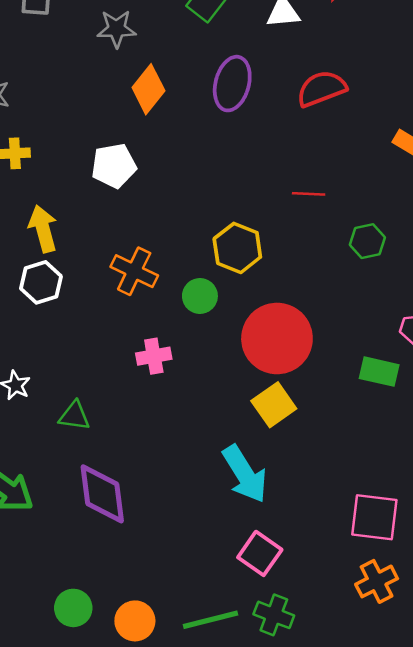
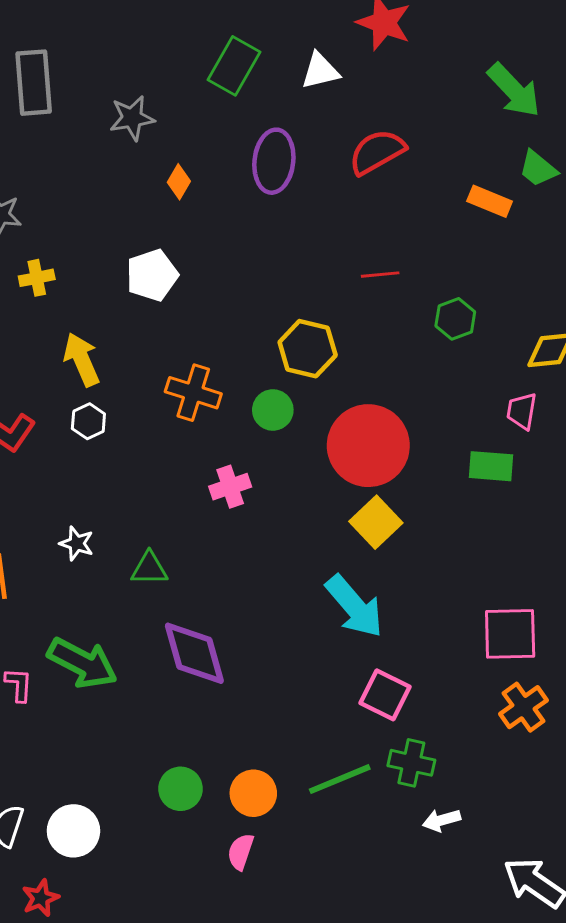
orange diamond: (148, 89) -> (179, 182), size x0.6
white hexagon: (41, 282) -> (88, 421), size x0.7

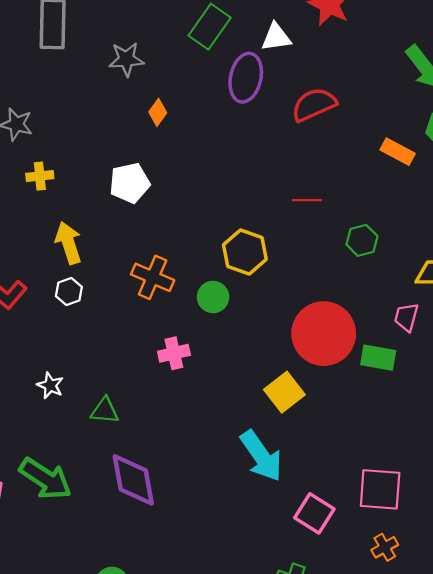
purple ellipse: (274, 161) -> (246, 78), moved
red circle: (368, 446) -> (324, 334), moved
pink square: (385, 695) -> (314, 513), moved
orange cross: (523, 707) -> (385, 547), size x0.7

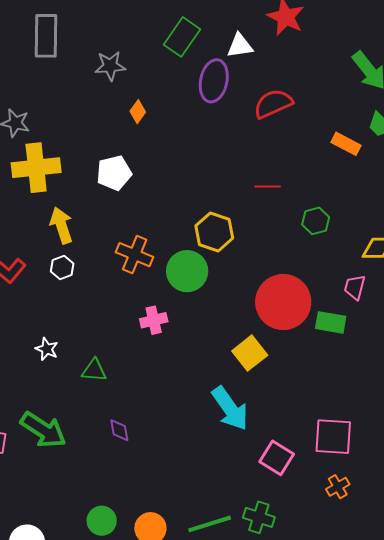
yellow cross: (40, 176) -> (36, 168), size x2.0
green circle: (213, 297) -> (187, 271), size x1.5
purple diamond: (133, 480) -> (119, 430), size x0.5

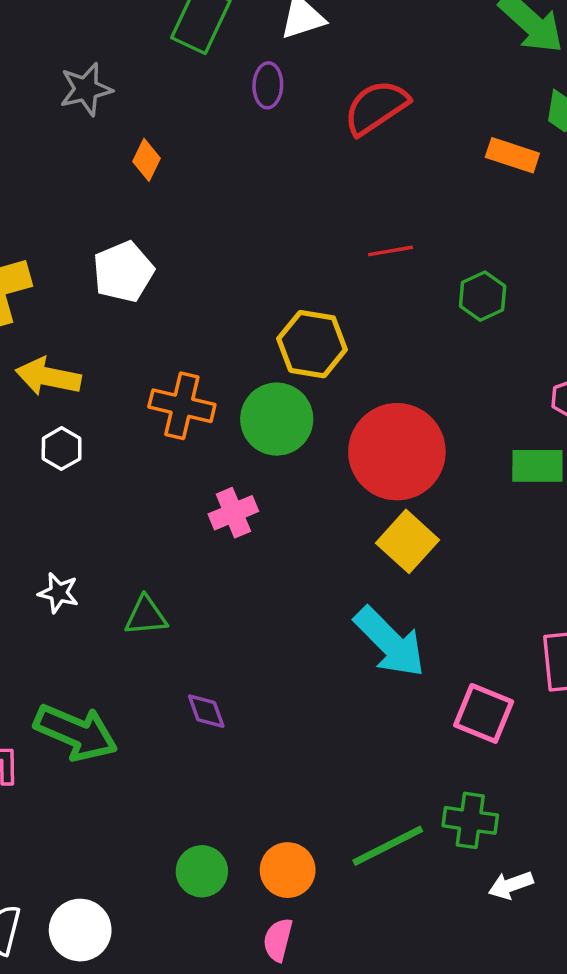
purple ellipse: (214, 81) -> (268, 85), size x0.6
yellow arrow: (61, 225) -> (48, 377), turned -51
red circle: (283, 302) -> (397, 452), moved

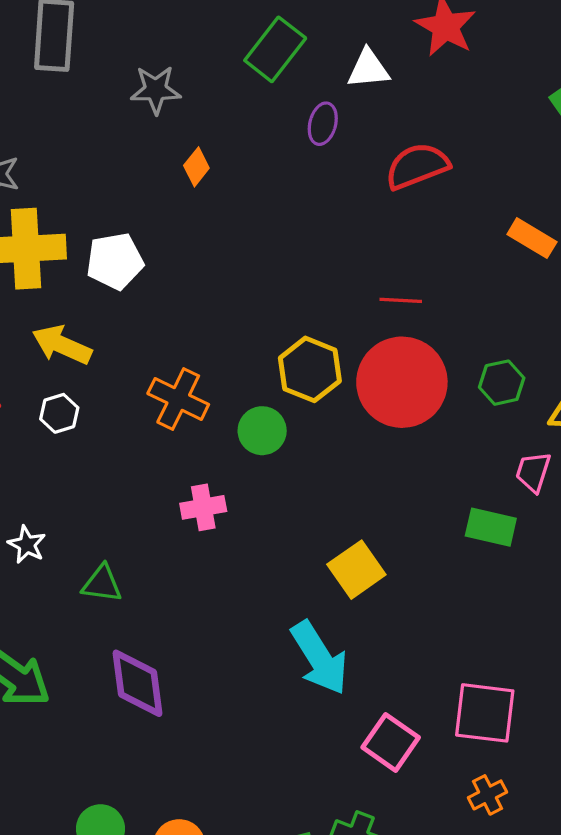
white pentagon: (123, 272) -> (115, 261), moved
green hexagon: (483, 296) -> (502, 383), moved
green circle: (277, 419) -> (262, 431), size x0.7
red circle: (397, 452) -> (402, 382), moved
purple diamond: (206, 711) -> (137, 683), size x1.8

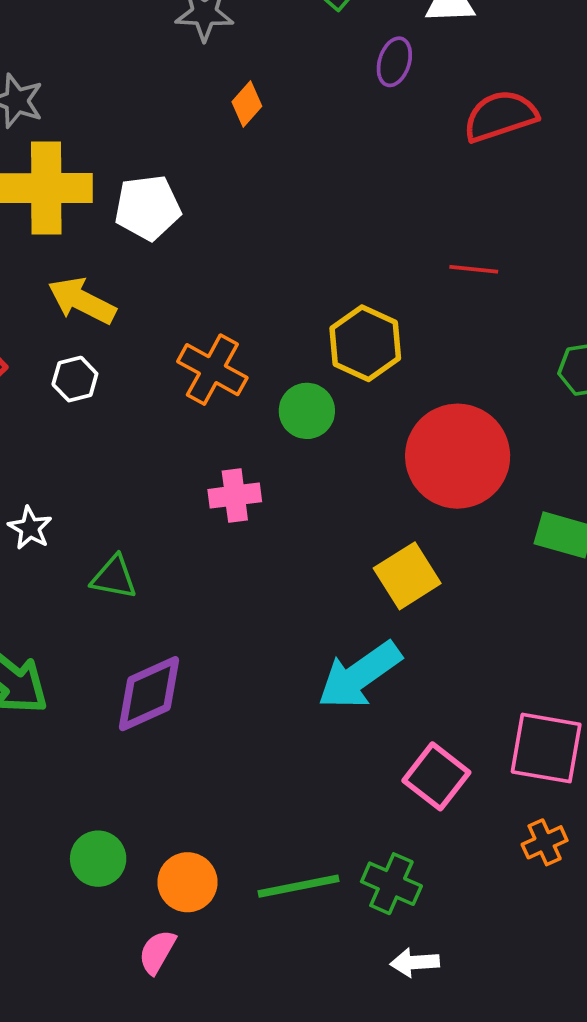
red circle: (402, 382) -> (458, 456), moved
cyan arrow: (319, 658) -> (360, 675), turned 84
purple diamond: (137, 683) -> (149, 694), turned 70

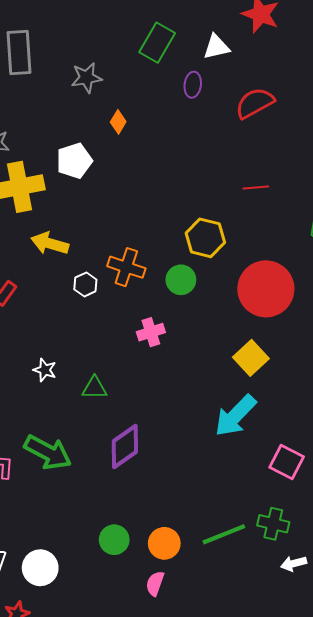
white pentagon: (148, 208) -> (74, 161), moved
white hexagon: (75, 379) -> (85, 284), moved

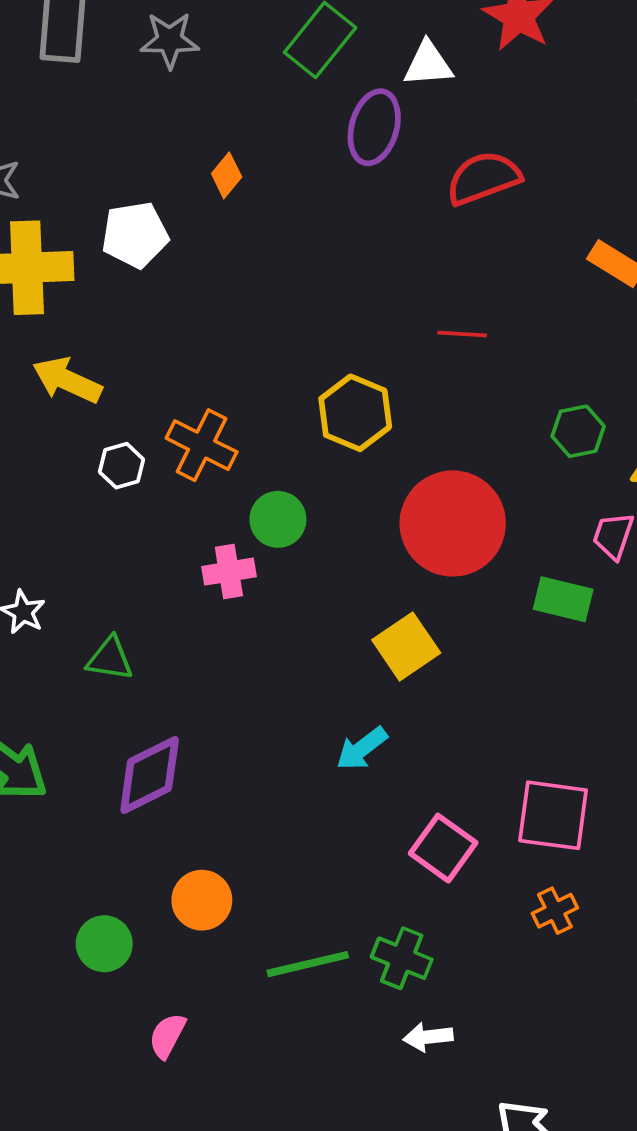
gray star: (86, 78) -> (170, 40), moved
purple ellipse: (193, 85) -> (374, 127), size x1.5
green circle: (181, 280) -> (278, 519), moved
cyan arrow: (235, 416) -> (362, 749), size x0.6
orange circle: (164, 543) -> (202, 900), moved

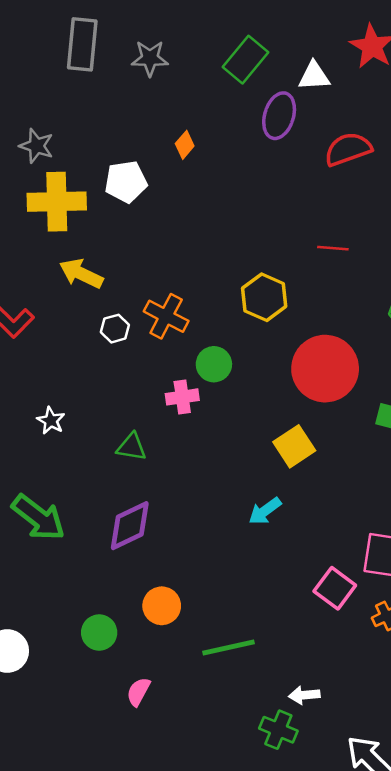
green triangle: (110, 659) -> (132, 447), moved
pink square: (443, 848) -> (335, 588), moved
green cross: (402, 958) -> (278, 730), moved

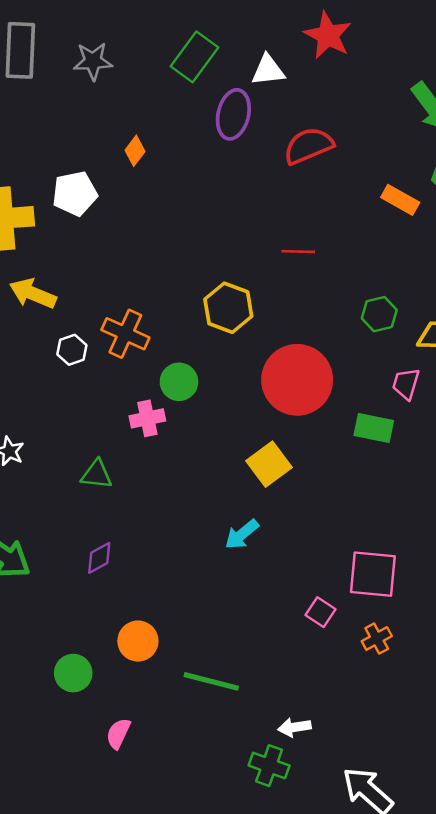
purple diamond: (130, 526) -> (99, 558), size x0.6
pink square: (335, 588) -> (321, 612), size x0.7
green line: (228, 647) -> (211, 681), turned 30

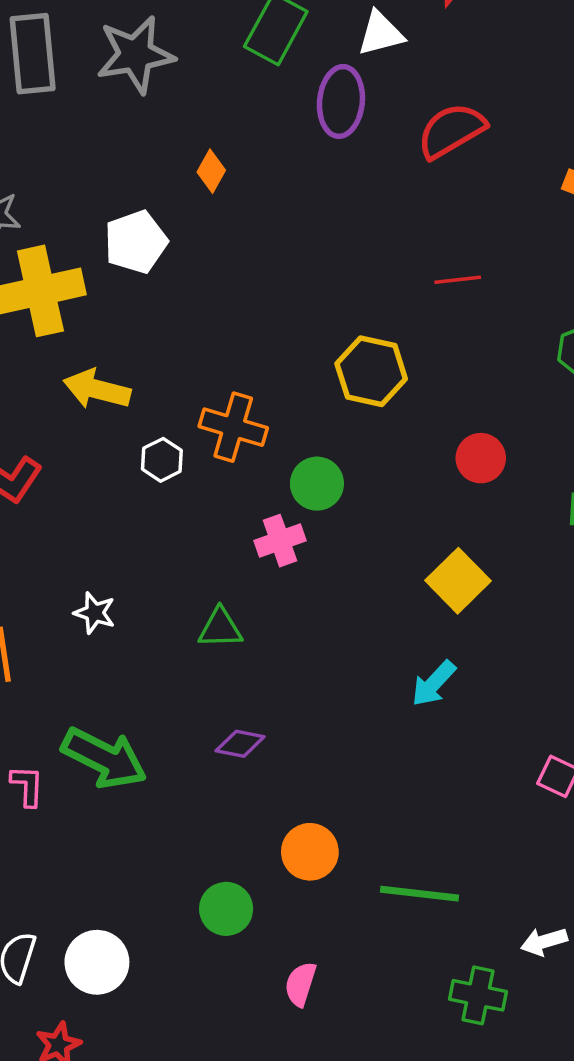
gray star: (93, 61) -> (135, 55), size x1.4
red circle: (297, 380) -> (481, 458), size x0.5
purple diamond: (99, 558) -> (240, 744), turned 48
green cross: (269, 766) -> (478, 995), moved

